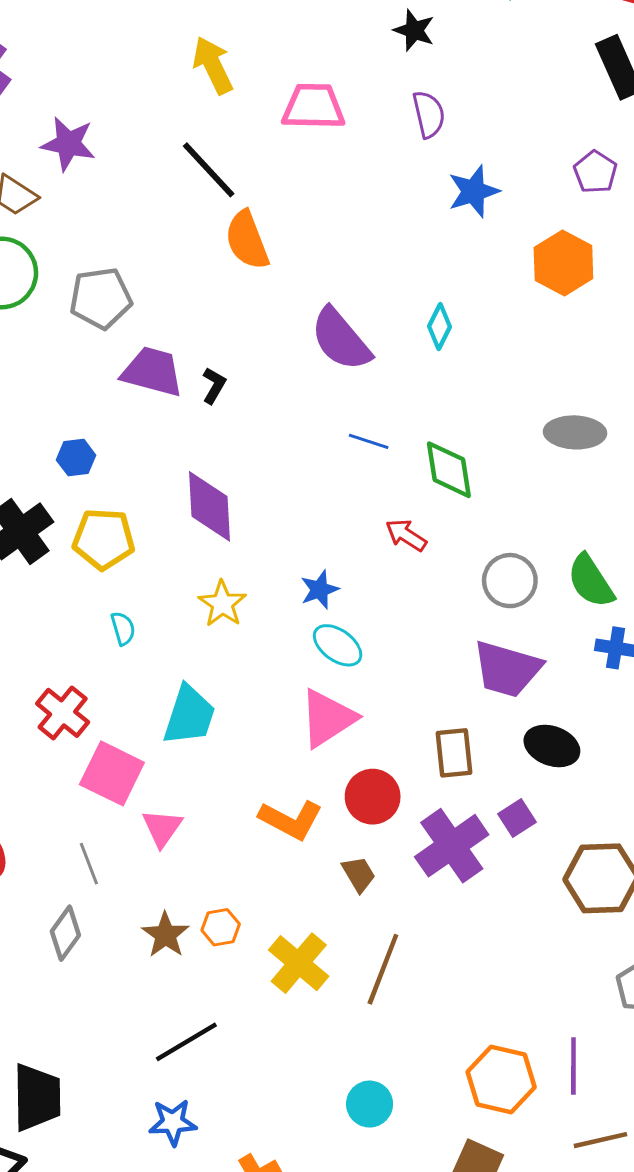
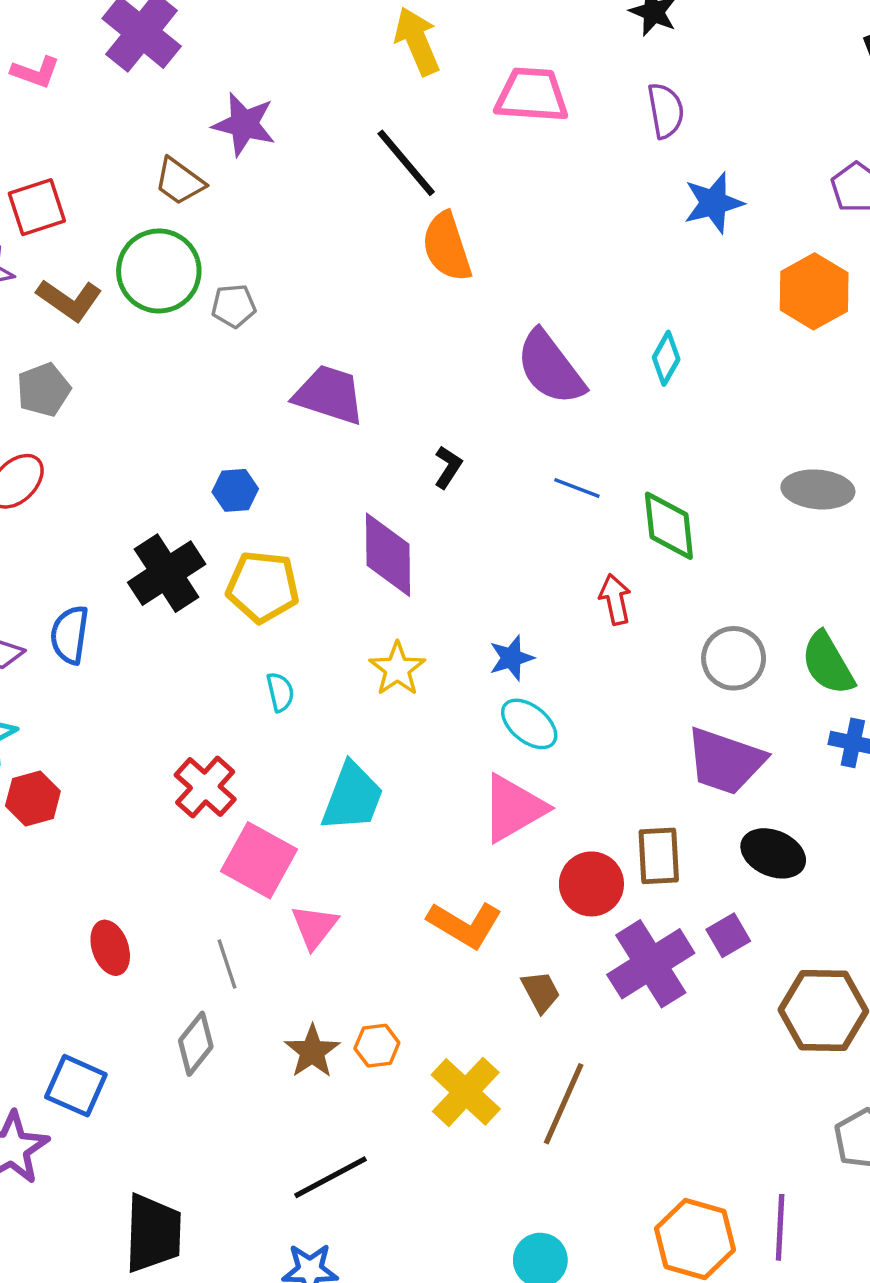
gray pentagon: (101, 298) -> (234, 306), moved, size x0.6
black L-shape: (214, 386) -> (448, 467), moved
red arrow: (406, 535) -> (615, 599), turned 42
red circle: (373, 797) -> (591, 884), moved

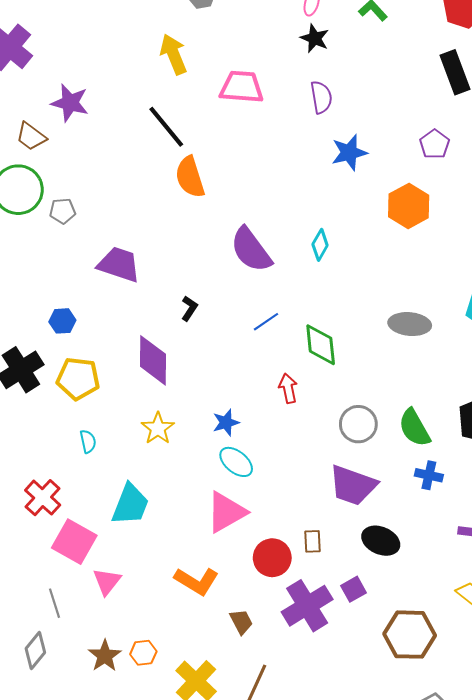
blue line: (577, 488) -> (266, 322), turned -56
brown rectangle: (659, 856) -> (313, 541), size x0.7

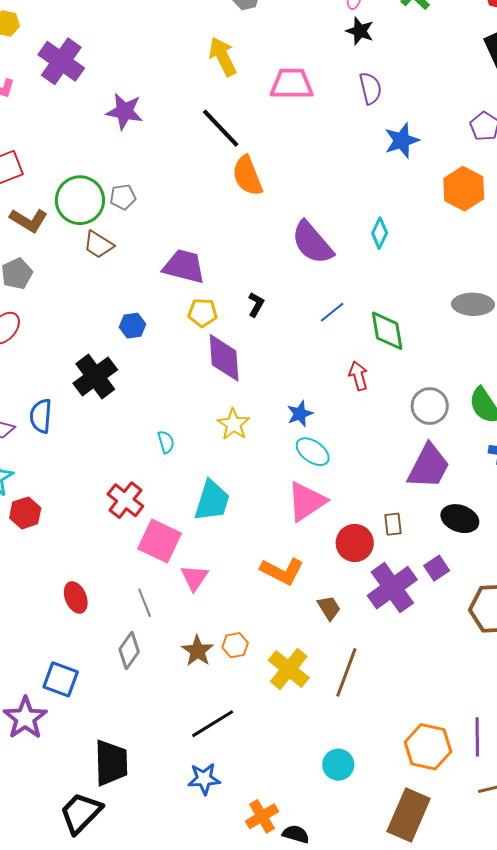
brown trapezoid: (31, 136) -> (98, 245), moved
gray pentagon: (63, 211) -> (123, 197), moved
yellow pentagon: (78, 379) -> (203, 313), moved, size x0.7
purple trapezoid: (353, 485) -> (429, 466), turned -78

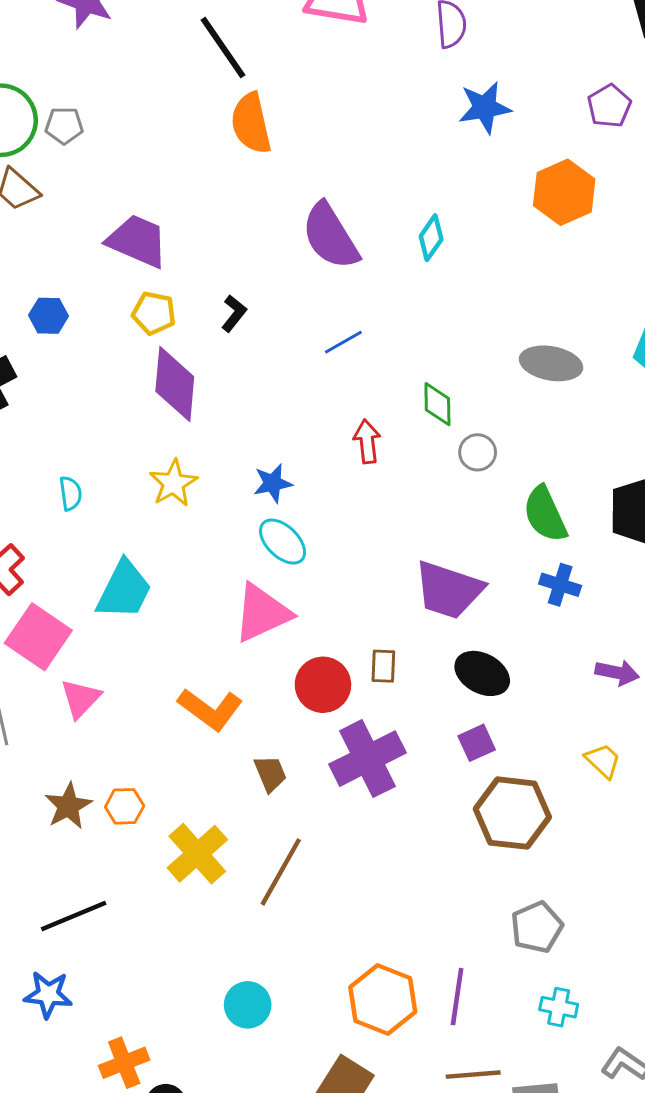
green diamond: (387, 331) -> (437, 404), moved, size x0.7
gray circle: (430, 406) -> (478, 452), moved, size x0.7
purple trapezoid: (429, 466) -> (449, 590), turned 72
purple square: (437, 568) -> (477, 743), moved

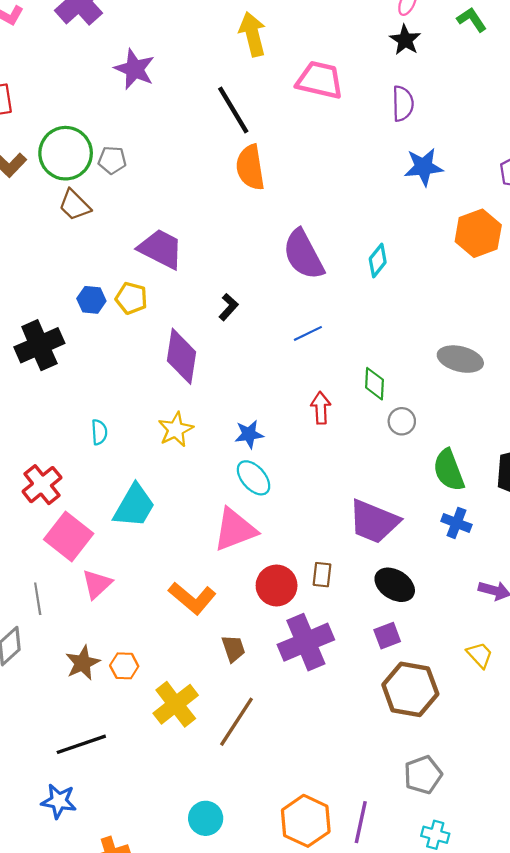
yellow pentagon: (154, 313) -> (131, 298), moved

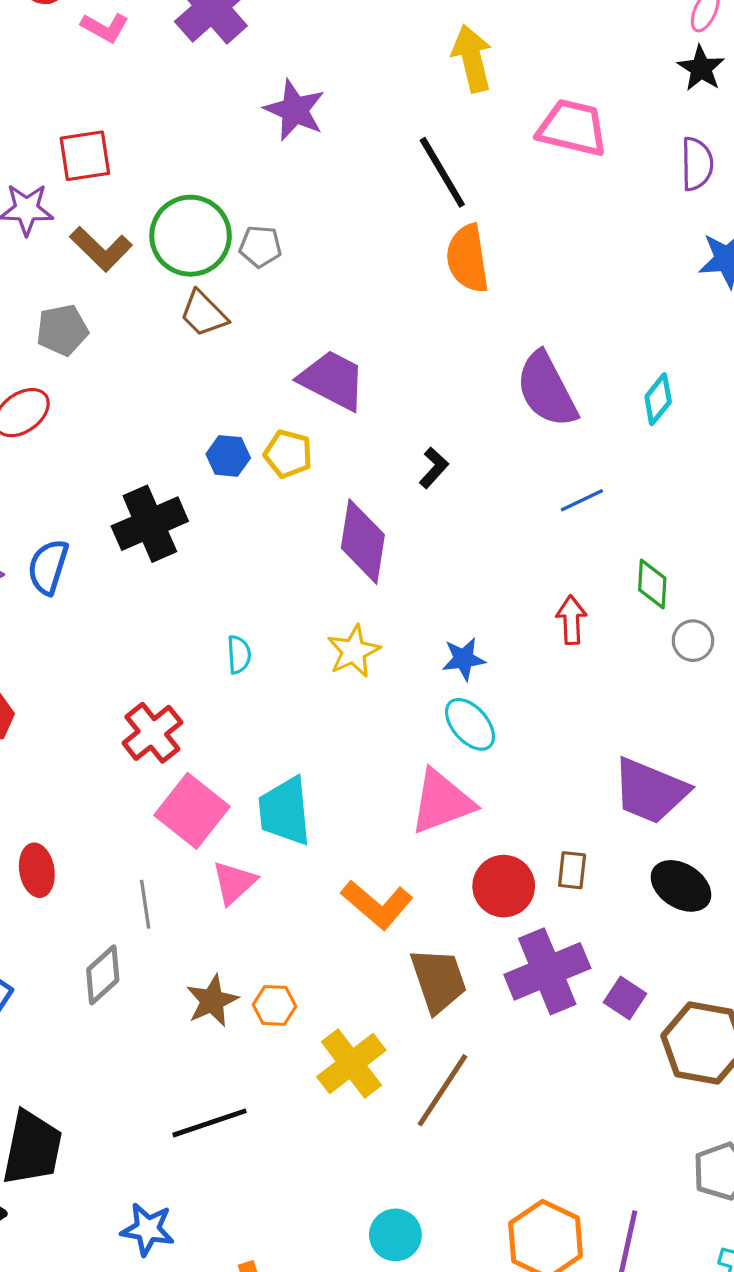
blue line: (308, 333) -> (582, 500), moved
cyan trapezoid: (134, 506) -> (285, 811), moved, turned 144
purple square: (387, 636) -> (625, 998), moved, turned -36
brown trapezoid: (233, 649) -> (438, 980), size x1.6
blue star: (59, 801) -> (148, 1229), moved

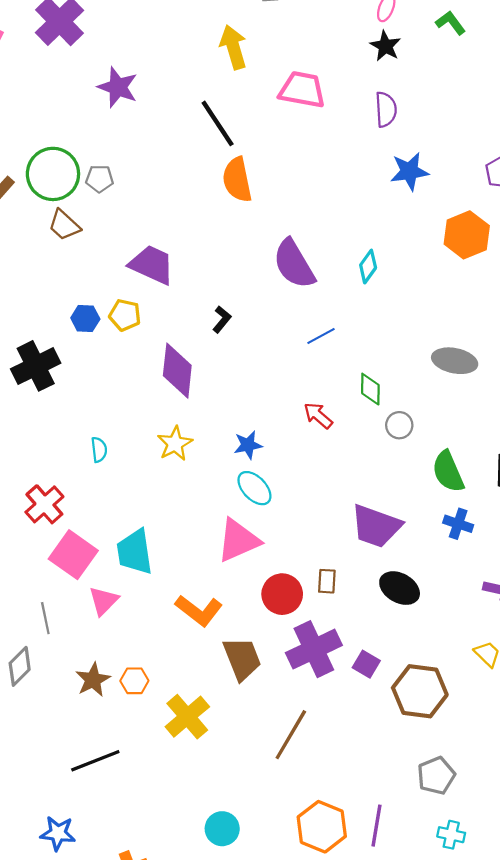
red arrow: (571, 620) -> (318, 416), turned -44
brown line: (442, 1090) -> (291, 735), moved

